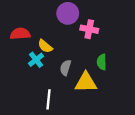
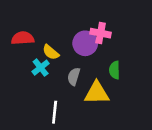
purple circle: (68, 13) -> (85, 43), moved

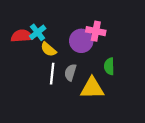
cyan cross: (41, 68) -> (38, 32), moved
white line: (55, 112) -> (52, 74), moved

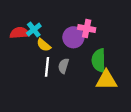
green semicircle: (109, 66) -> (99, 60), size x1.5
yellow triangle: (92, 88) -> (106, 80), moved

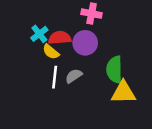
pink cross: (87, 29) -> (92, 14), moved
red semicircle: (20, 33) -> (60, 38), moved
gray semicircle: (64, 66) -> (74, 76), turned 40

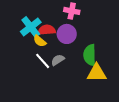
cyan cross: (39, 34) -> (31, 27), size x1.5
white line: (55, 77) -> (43, 61), turned -48

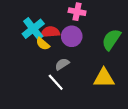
green semicircle: (90, 55) -> (111, 39), moved, turned 35
white line: (43, 61) -> (56, 82), moved

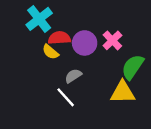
pink cross: (77, 12) -> (112, 40), moved, turned 35
cyan cross: (33, 29) -> (39, 19), moved
green semicircle: (111, 39) -> (133, 67), moved

